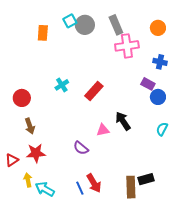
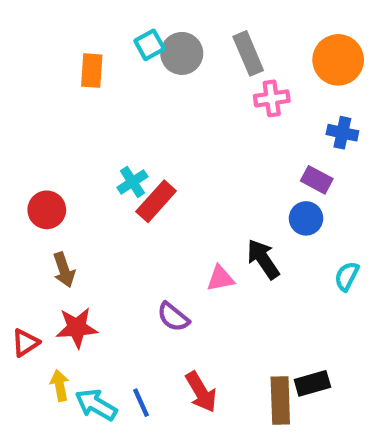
orange circle: (158, 28) -> (338, 60), size x1.5
pink cross: (127, 46) -> (272, 98), size x0.7
red rectangle: (94, 91) -> (156, 201), moved
blue circle: (158, 97) -> (306, 218), moved
blue line: (80, 188) -> (141, 403), moved

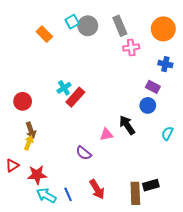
orange rectangle: (92, 71) -> (44, 34), turned -49
red star: (77, 328) -> (37, 175), moved
yellow arrow: (60, 385) -> (29, 143), moved, turned 32

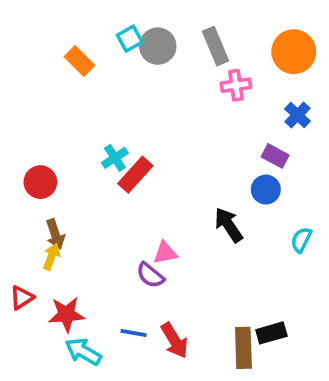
blue cross: (165, 64) -> (297, 115), turned 32
pink triangle: (106, 134) -> (165, 253), moved
blue line: (68, 194) -> (134, 333), moved, turned -56

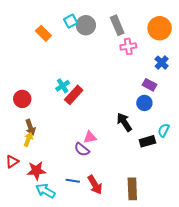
black rectangle: (271, 333) -> (147, 141), moved

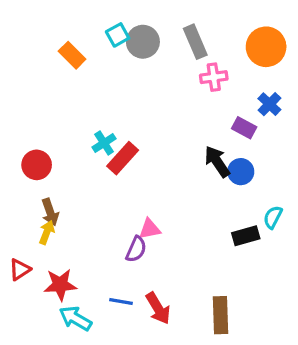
purple rectangle: (149, 85) -> (244, 128), moved
black arrow: (124, 122) -> (217, 161), moved
purple semicircle: (82, 149) -> (136, 249), turned -105

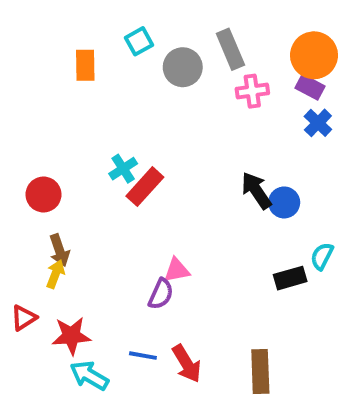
gray circle: (143, 42) -> (183, 67), moved
orange rectangle: (72, 55) -> (85, 65), turned 44
purple rectangle: (244, 128) -> (310, 87), moved

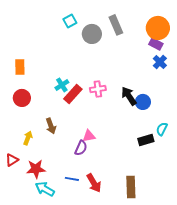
orange rectangle: (85, 65) -> (20, 67), moved
pink cross: (252, 91) -> (98, 89), moved
brown arrow: (59, 250) -> (51, 126), moved

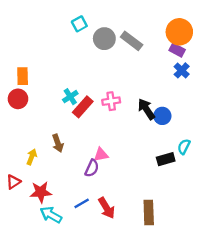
gray rectangle: (116, 25) -> (132, 41), moved, turned -30
red circle: (22, 98) -> (18, 99), moved
blue line: (72, 179) -> (82, 203), turned -40

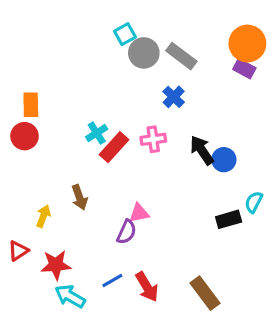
cyan square: (79, 24) -> (125, 34), moved
blue cross: (182, 70) -> (174, 97), moved
brown rectangle: (149, 213) -> (205, 293), turned -35

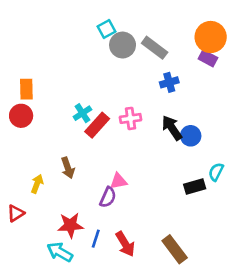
blue cross: (174, 97) -> (169, 82), moved, turned 30
red star: (56, 265) -> (70, 225), moved
blue line: (112, 281) -> (96, 239), turned -42

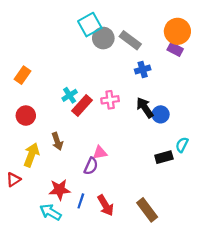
cyan square: (106, 29) -> (90, 25), size x1.5
orange rectangle: (26, 89) -> (22, 75), turned 36
red circle: (21, 116) -> (26, 116), moved
yellow arrow: (37, 184) -> (31, 155), size x1.5

